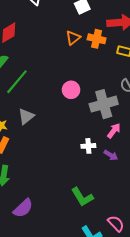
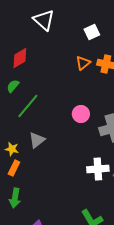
white cross: (88, 146) -> (98, 169), size x1.5

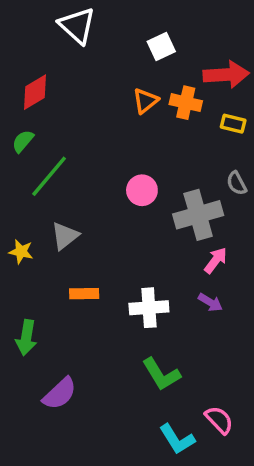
orange rectangle: (14, 168) -> (84, 294), moved, turned 63
white cross: (98, 169) -> (149, 308), moved

